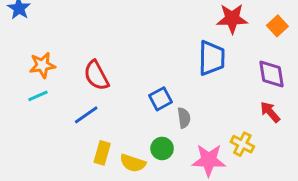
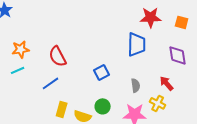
orange square: (277, 26) -> (182, 22), turned -32
red arrow: (270, 112) -> (167, 83), moved
gray semicircle: (184, 118) -> (136, 85), moved

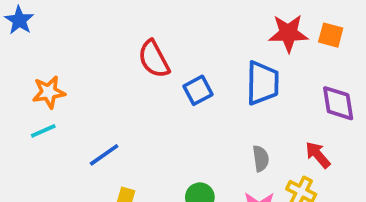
orange square: (182, 22) -> (331, 35), moved
red semicircle: (58, 56) -> (154, 59), moved
blue square: (102, 72) -> (198, 90), moved

